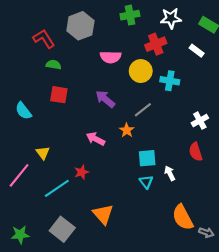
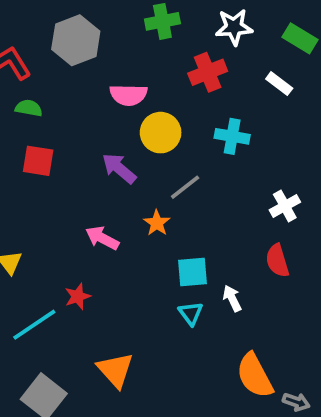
yellow circle: (141, 71) -> (161, 133), moved

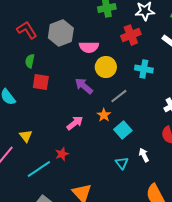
gray hexagon: (76, 40) -> (61, 33), moved
green semicircle: (29, 108) -> (30, 61), moved, turned -88
pink arrow: (102, 238) -> (75, 123), turned 114
cyan square: (193, 272) -> (123, 130), moved, turned -36

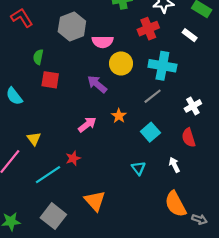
red L-shape: (27, 30) -> (22, 18), moved
cyan cross: (144, 69) -> (162, 66), size x1.4
gray line: (119, 96) -> (153, 96), moved
cyan square: (123, 130) -> (150, 132), moved
white arrow: (144, 155) -> (174, 165), moved

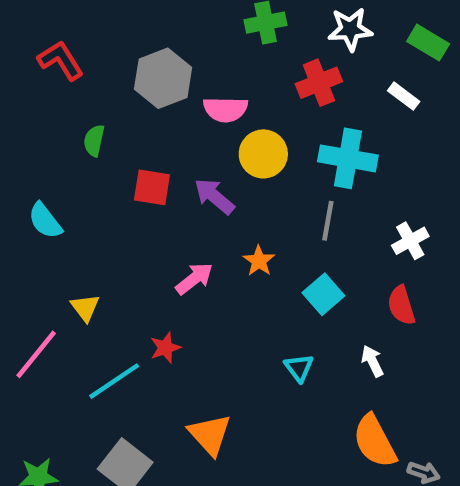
red square: (50, 80) -> (152, 187), moved
gray line: (153, 96) -> (328, 221), turned -42

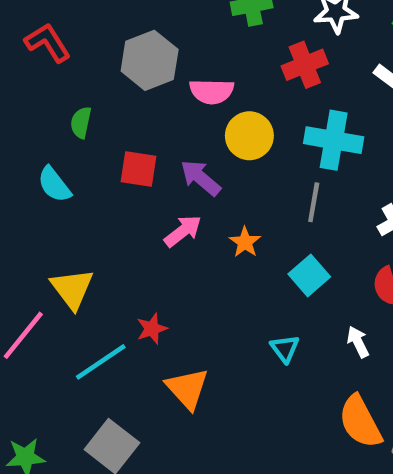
cyan semicircle: (45, 221) -> (54, 185), moved
pink arrow: (194, 279) -> (183, 231), moved
yellow triangle: (85, 308) -> (72, 289), size x1.5
orange triangle: (210, 435) -> (187, 388), moved

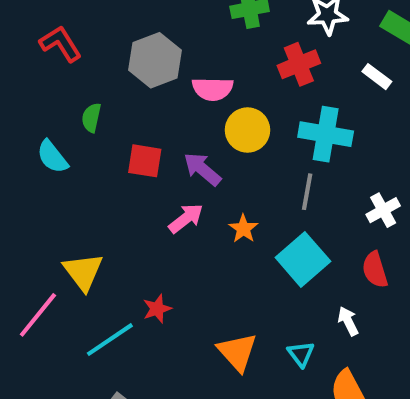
cyan semicircle: (54, 185) -> (52, 157), moved
cyan square: (309, 275) -> (303, 259), size x1.4
cyan triangle: (285, 349) -> (301, 354), moved
orange triangle: (187, 388) -> (237, 352), moved

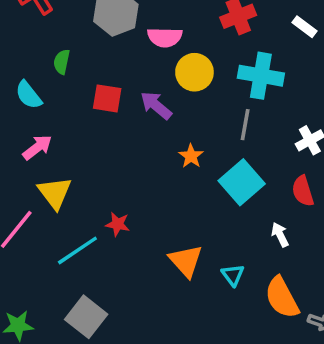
pink arrow: (186, 218) -> (37, 147), moved
red star: (157, 309) -> (118, 224), turned 30
cyan triangle: (301, 354) -> (233, 275), moved

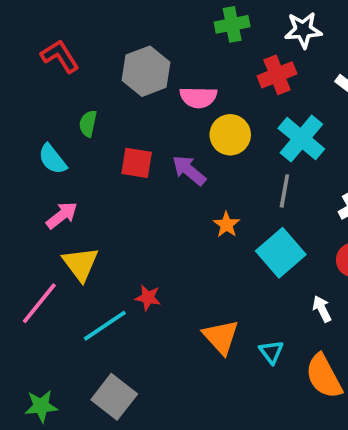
cyan cross: (261, 76) -> (301, 139), turned 30

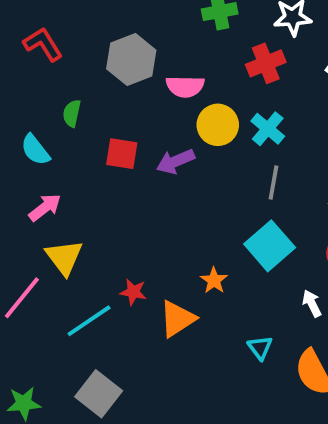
cyan cross: (301, 139) -> (268, 129), moved, size x0.7
purple arrow: (189, 170) -> (176, 161), turned -63
orange star: (226, 225) -> (214, 280), moved
orange triangle: (221, 337) -> (177, 319), moved, turned 39

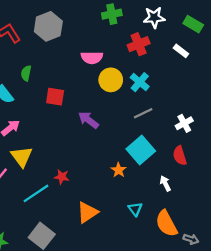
gray hexagon: (131, 60) -> (48, 26), moved
purple arrow: (176, 161) -> (88, 120), moved, turned 60
gray line: (273, 182) -> (143, 113), turned 54
orange star: (214, 280) -> (119, 170), moved
orange triangle: (177, 319) -> (87, 212), moved

